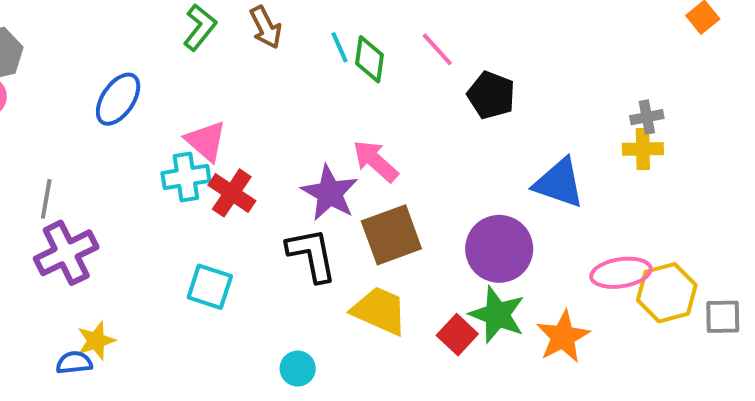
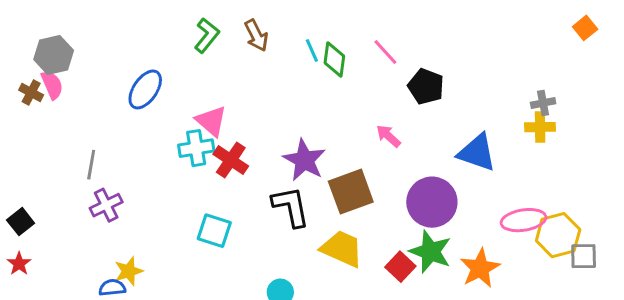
pink arrow: (375, 161) -> (388, 136), moved, size x0.7
purple cross: (66, 253) -> (106, 205), size x0.7
gray square: (723, 317) -> (584, 256), moved

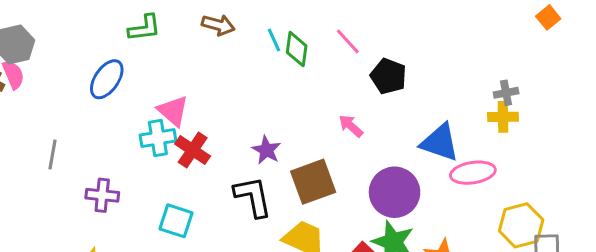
green L-shape: (207, 35) -> (144, 28), moved, turned 44
brown arrow: (256, 35) -> (218, 25), turned -48
purple star: (304, 160) -> (266, 150), size x0.7
purple cross: (106, 205) -> (102, 195), moved, turned 32
pink ellipse: (524, 220) -> (473, 173), moved

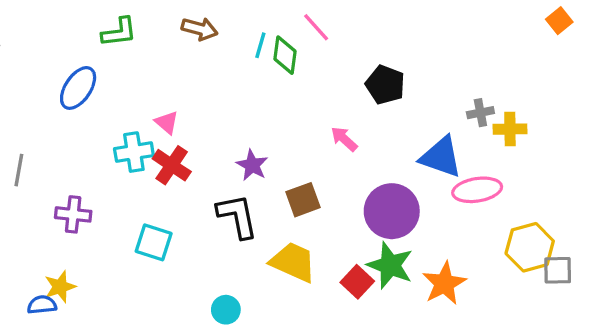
cyan line: (274, 40) -> (260, 45), turned 40
pink line: (348, 42) -> (316, 27), moved
gray cross: (506, 93) -> (480, 113), moved
pink triangle: (173, 111) -> (167, 122), moved, size x0.7
brown square: (313, 182) -> (303, 200), size x0.7

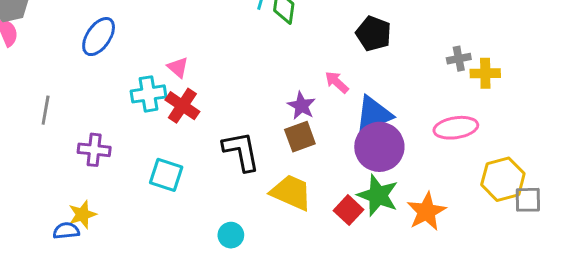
blue triangle: (441, 157) -> (374, 115), moved, turned -42
purple star: (252, 165) -> (301, 106), moved

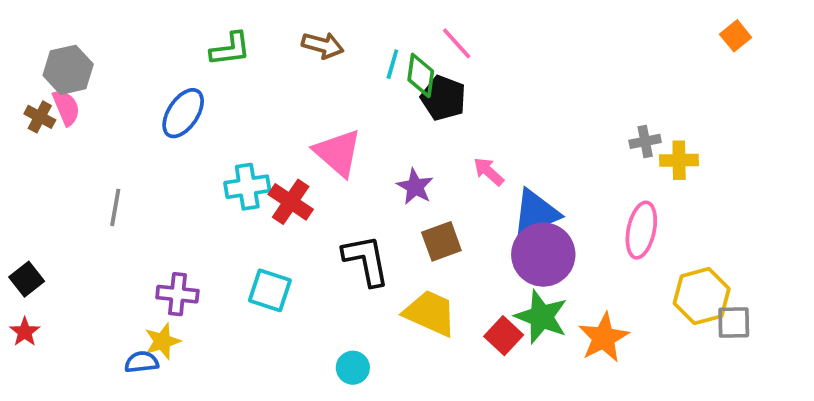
black pentagon: (374, 34) -> (443, 98), moved
pink triangle: (178, 67) -> (338, 153), moved, size x1.8
purple star: (301, 106) -> (415, 187), moved
pink ellipse: (456, 128) -> (641, 230), turned -69
purple cross: (94, 150) -> (177, 294), moved

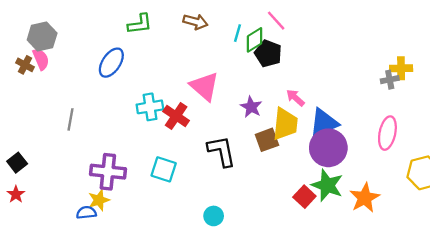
green diamond: (421, 75) -> (254, 40), turned 50
yellow cross: (679, 160) -> (401, 68), moved
purple cross: (177, 294) -> (108, 172), size x1.4
yellow trapezoid: (430, 313) -> (285, 124), moved, turned 72

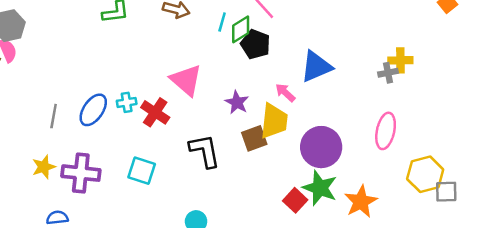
blue ellipse: (111, 63) -> (93, 110), moved
cyan cross: (150, 107) -> (127, 102), size x0.7
gray line: (70, 119) -> (54, 116), moved
blue triangle: (324, 123) -> (316, 67), moved
yellow star: (99, 200) -> (44, 167), moved

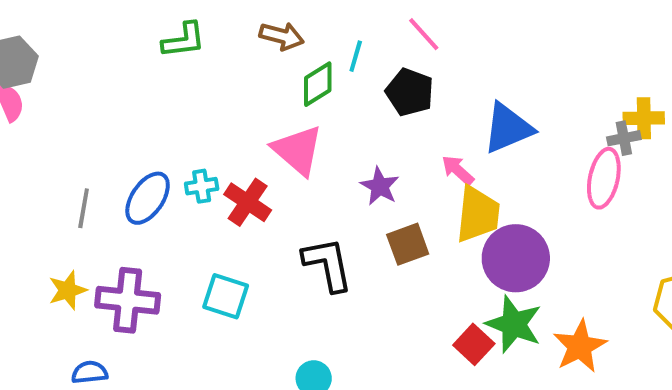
green diamond: (241, 29) -> (318, 84), moved
yellow trapezoid: (274, 121) -> (478, 214), moved
pink ellipse: (386, 131) -> (604, 178), moved

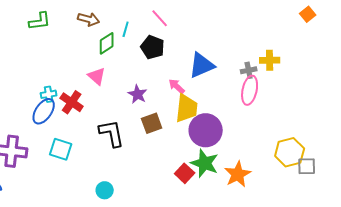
gray cross: (624, 138) -> (249, 70), moved
pink triangle: (298, 150) -> (97, 76), size x0.7
blue ellipse: (148, 198) -> (44, 111), moved

